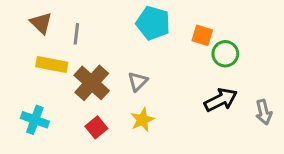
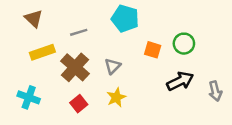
gray line: (76, 34) -> (79, 32), moved, turned 66
orange square: (202, 35) -> (153, 50), moved
yellow rectangle: (52, 65) -> (42, 52), turned -30

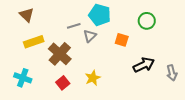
gray line: (79, 32) -> (74, 26), moved
green circle: (184, 44) -> (147, 21), moved
gray triangle: (113, 66) -> (90, 36), moved

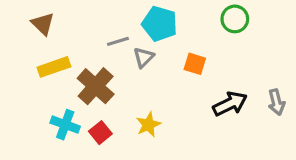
green circle: (147, 21) -> (235, 19), moved
gray arrow: (172, 73) -> (276, 102), moved
cyan cross: (23, 78) -> (65, 125), moved

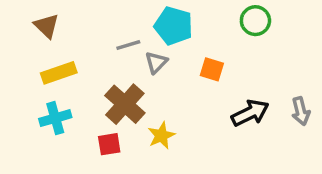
brown cross: (96, 86) -> (125, 104), moved
cyan cross: (65, 125) -> (55, 118), moved, turned -36
red square: (100, 133) -> (109, 144), turned 30

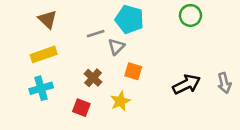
brown triangle: (47, 26) -> (48, 19), moved
orange square: (212, 69) -> (133, 71), moved
brown cross: (125, 104) -> (93, 78), size x0.6
red square: (109, 144) -> (81, 108), turned 30

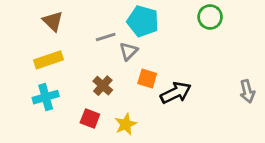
black arrow: (187, 84) -> (176, 93), moved
yellow star: (120, 101) -> (126, 124), moved

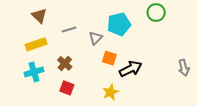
cyan pentagon: (143, 21) -> (119, 24), moved, turned -30
gray line: (106, 37) -> (69, 29), moved
brown cross: (103, 86) -> (65, 63), moved
yellow star: (126, 124) -> (110, 92), moved

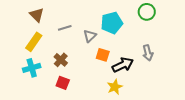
yellow rectangle: (36, 44) -> (34, 42), turned -36
gray arrow: (184, 68) -> (148, 53), moved
yellow star: (110, 92) -> (115, 87), moved

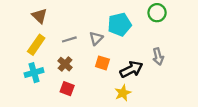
gray line: (65, 28) -> (69, 39), moved
orange square: (103, 55) -> (102, 63), moved

